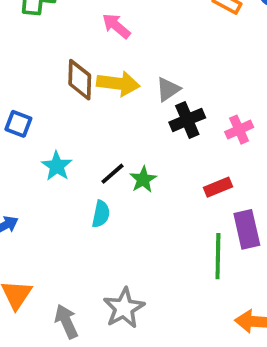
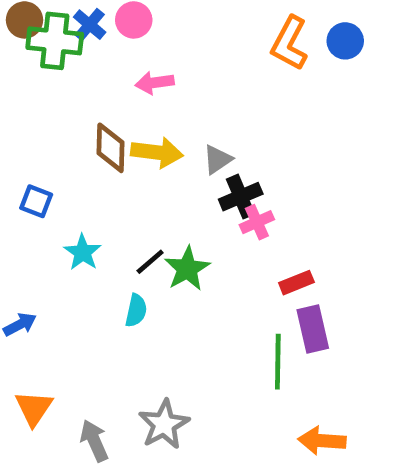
pink arrow: (116, 26) -> (155, 83), turned -48
pink cross: (239, 130) -> (257, 222), moved
green star: (143, 179) -> (187, 269), size x1.4
red rectangle: (218, 187) -> (296, 283), moved

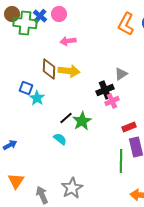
gray triangle: (217, 159) -> (121, 74), moved
blue square: (36, 201) -> (26, 88), moved
cyan star: (83, 252) -> (37, 98), moved
cyan semicircle: (136, 310) -> (60, 139), turned -64

